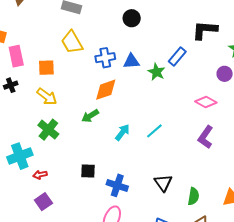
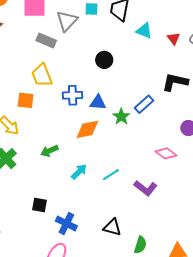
orange square: (46, 68) -> (26, 100), moved
orange diamond: (106, 90) -> (87, 129), moved
purple L-shape: (206, 137) -> (145, 188), moved, turned -95
black triangle: (163, 183) -> (112, 227), turned -48

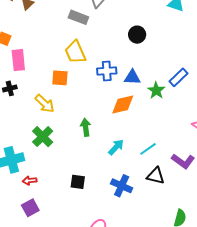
green arrow: (49, 151) -> (86, 127), turned 108
blue cross: (66, 223) -> (122, 186), moved
black triangle: (112, 227) -> (156, 176), moved

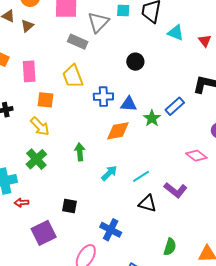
pink rectangle: (18, 60) -> (29, 71), moved
orange square: (60, 78) -> (45, 100), moved
blue cross: (122, 186) -> (111, 230), moved
purple square: (30, 208) -> (44, 233), moved, size x1.4

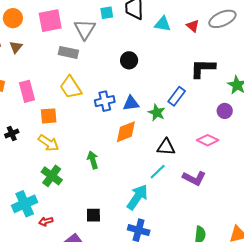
cyan arrow: (109, 173) -> (137, 197), moved, size x1.5
black triangle: (147, 203) -> (166, 147), moved

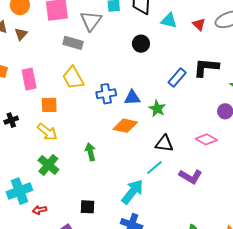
black circle: (129, 60) -> (141, 44), moved
blue rectangle: (177, 96) -> (177, 77), moved
orange diamond: (126, 132) -> (125, 126), turned 30

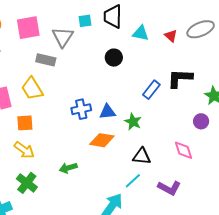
yellow trapezoid: (73, 78) -> (32, 89), moved
pink diamond: (206, 139) -> (183, 150), turned 45
green arrow: (90, 152) -> (68, 168), turned -90

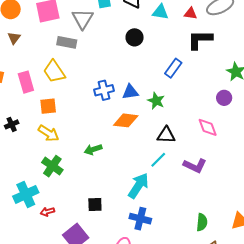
red triangle: (171, 36) -> (191, 13), turned -32
black L-shape: (180, 78) -> (200, 40), moved

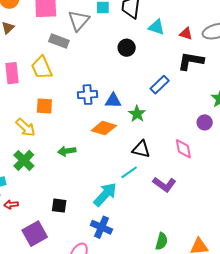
orange square: (48, 106) -> (44, 106), moved

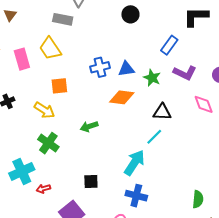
purple L-shape: (164, 184) -> (185, 73), moved

